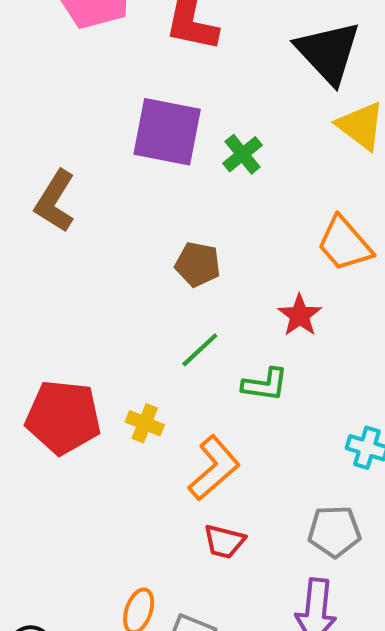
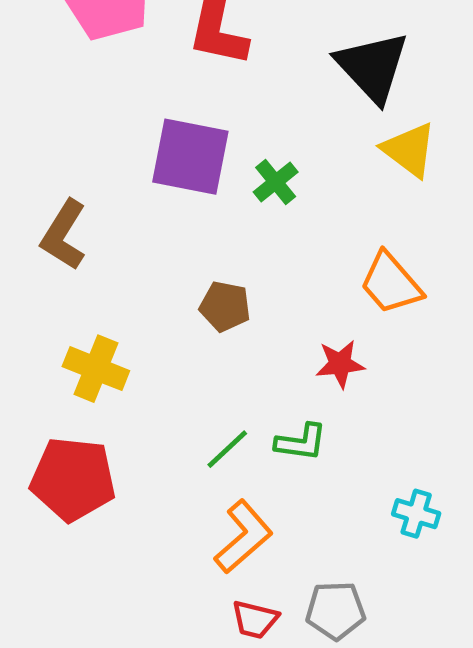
red star: (300, 315) -> (340, 364), turned 30
green line: (200, 350) -> (227, 449), moved
yellow cross: (145, 423) -> (96, 369), moved, size x1.5
gray pentagon: (334, 531) -> (336, 610), moved

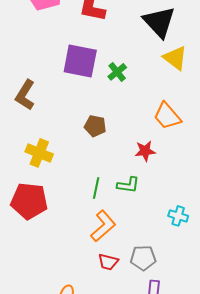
green line: (227, 449) -> (96, 188), turned -35

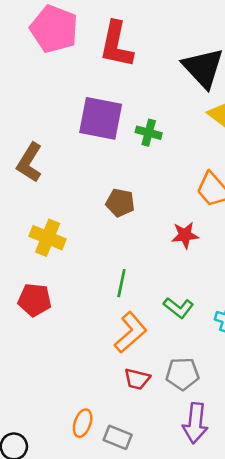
green cross: (117, 72) -> (149, 133), turned -36
green L-shape: (128, 185) -> (178, 308), moved, turned 30
red pentagon: (29, 201) -> (35, 300), size x0.7

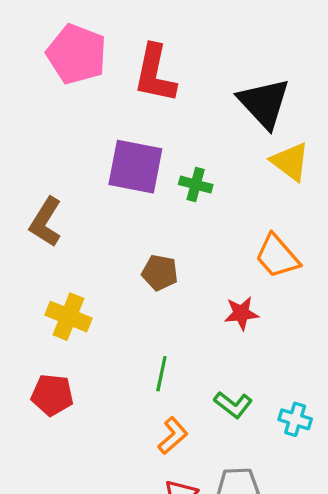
orange L-shape: (131, 332) -> (173, 436), size x0.7

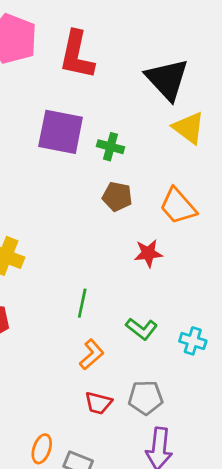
brown pentagon: (160, 273) -> (117, 197), moved

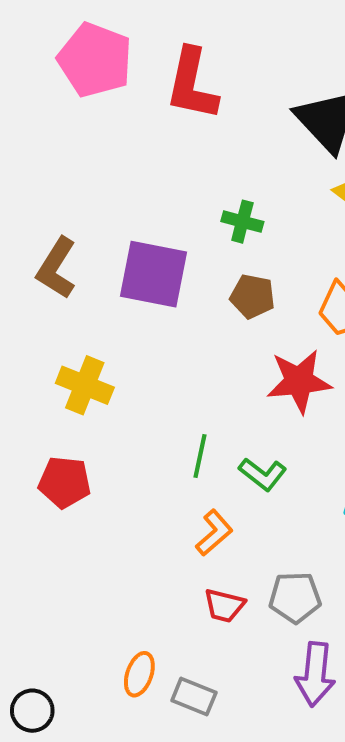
purple square: (61, 132) -> (154, 274), moved
red star: (148, 253) -> (299, 381), size x1.5
green L-shape: (142, 329) -> (263, 474), moved

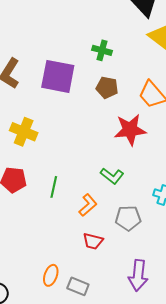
green line: (200, 456) -> (54, 187), moved
gray pentagon: (295, 597) -> (128, 218), moved

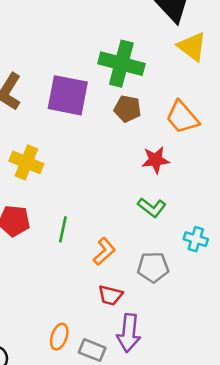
green cross: (102, 50) -> (121, 64), size x1.8
red star: (130, 130) -> (156, 160), size x0.7
green L-shape: (112, 176) -> (152, 207), moved
purple arrow: (138, 275) -> (129, 333), moved

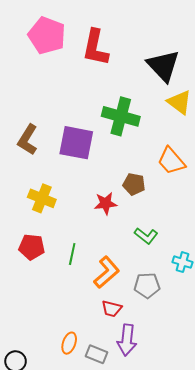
brown pentagon: (127, 109) -> (134, 184), moved
red star: (156, 160) -> (106, 203), moved
orange L-shape: (104, 251) -> (107, 272), size x1.4

